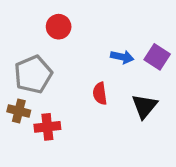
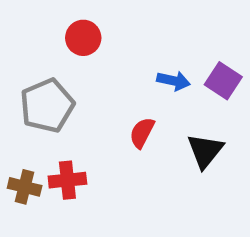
red semicircle: (100, 93) -> (142, 133), turned 35
brown cross: (19, 111) -> (25, 187), moved

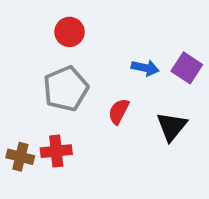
gray pentagon: (47, 106) -> (66, 89), moved

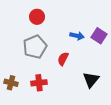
black triangle: (172, 127) -> (91, 80), moved
red cross: (56, 151) -> (39, 83), moved

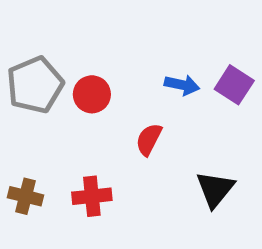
red circle: (37, 17) -> (92, 94), moved
gray pentagon: (35, 47) -> (35, 85), moved

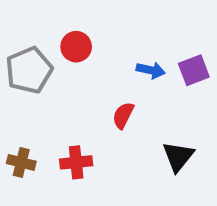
purple square: (234, 85) -> (194, 70), turned 36
red circle: (92, 94) -> (76, 47), moved

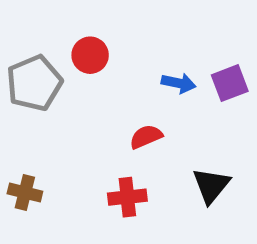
red semicircle: (123, 115) -> (146, 137), turned 40
red cross: (76, 162) -> (127, 197), moved

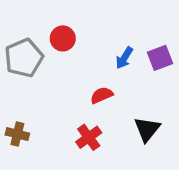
blue arrow: (179, 83) -> (124, 58), turned 110
red cross: (127, 197) -> (89, 137), turned -30

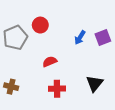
red semicircle: (102, 95) -> (50, 62), moved
red cross: (89, 137) -> (57, 89), turned 35

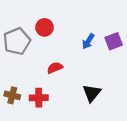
black triangle: (95, 83) -> (92, 93), moved
red cross: (57, 89) -> (39, 98), moved

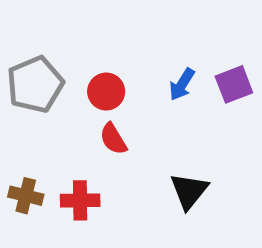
red circle: (44, 27) -> (106, 92), moved
red semicircle: (55, 68) -> (113, 139), turned -98

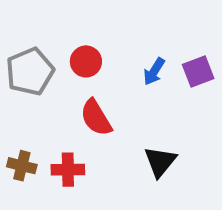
red circle: (106, 92) -> (86, 61), moved
red semicircle: (113, 139) -> (96, 118), size x1.4

